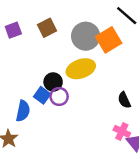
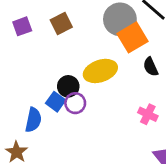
gray circle: (86, 36) -> (120, 19), moved
black semicircle: (124, 100) -> (151, 67), moved
pink cross: (122, 131) -> (148, 114), moved

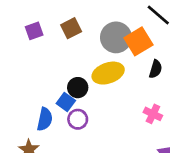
gray circle: (120, 19) -> (116, 37), moved
black semicircle: (151, 67) -> (156, 69), turned -138
purple circle: (75, 103) -> (78, 119), moved

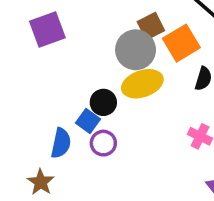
brown square: (71, 28) -> (151, 26), moved
purple square: (34, 31) -> (47, 29), size x1.5
gray circle: (116, 37) -> (136, 50), moved

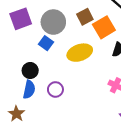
gray circle: (136, 50) -> (53, 22), moved
black circle: (103, 102) -> (30, 71), moved
blue square: (88, 121) -> (46, 43), moved

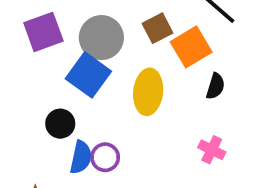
blue square: (46, 43) -> (88, 75), size x1.6
yellow ellipse: (80, 53) -> (148, 92), turned -65
blue semicircle: (29, 89) -> (81, 157), moved

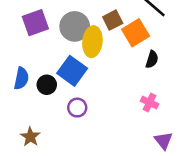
blue square: (88, 75) -> (72, 71), moved
yellow ellipse: (148, 92) -> (92, 42), moved
blue semicircle: (81, 157) -> (21, 78), moved

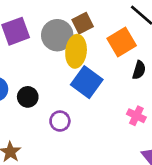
brown square: (113, 20) -> (83, 23), moved
blue square: (72, 71) -> (87, 82), moved

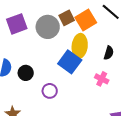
orange square: (122, 42) -> (86, 20), moved
yellow ellipse: (76, 51) -> (80, 46), moved
pink cross: (136, 116) -> (102, 79), moved

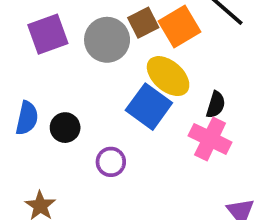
yellow ellipse: (80, 46) -> (168, 76), turned -55
black semicircle: (109, 53) -> (216, 105), moved
pink cross: (102, 79) -> (210, 139), size x1.5

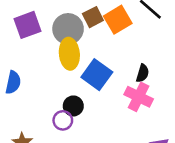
yellow ellipse: (168, 76) -> (69, 54), moved, turned 44
black circle: (65, 128) -> (73, 106), moved
purple circle: (111, 162) -> (63, 120), moved

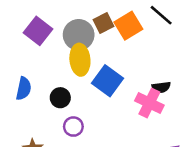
purple square: (28, 25) -> (38, 31), turned -32
black semicircle: (143, 73) -> (161, 87), moved, turned 66
black circle: (73, 106) -> (60, 98), moved

